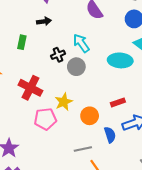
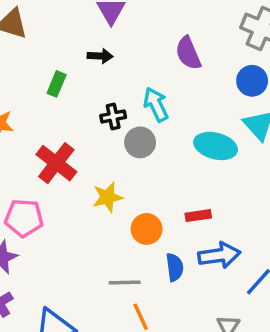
pink pentagon: (45, 119) -> (24, 218), moved

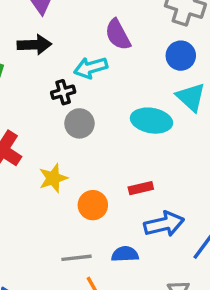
black arrow: (100, 56) -> (34, 45), size x1.4
cyan arrow: (156, 104) -> (91, 68), moved, turned -76
black cross: (113, 116) -> (63, 92), moved
blue semicircle: (175, 267) -> (125, 254), moved, turned -80

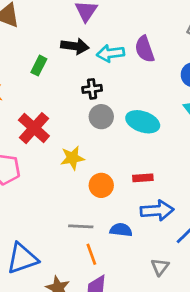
cyan arrow: (91, 68) -> (110, 53), moved
cyan ellipse: (151, 121) -> (143, 122), moved

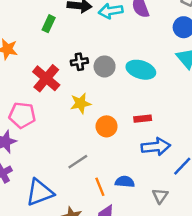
black cross: (92, 89) -> (79, 62), moved
gray line: (81, 226) -> (78, 162), moved, turned -35
blue semicircle: (121, 230) -> (125, 182), moved

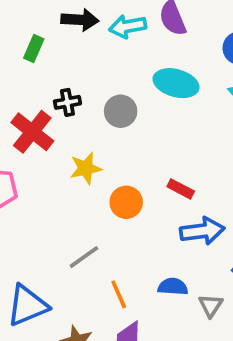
black cross: (79, 62) -> (67, 102), moved
cyan ellipse: (141, 70) -> (176, 83), moved
red rectangle: (143, 119) -> (181, 189), turned 35
blue semicircle: (125, 182) -> (173, 287), moved

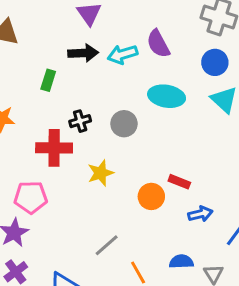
red cross: (32, 132) -> (54, 148), turned -32
orange circle: (126, 202) -> (151, 196), moved
blue arrow: (202, 231) -> (200, 214), size x0.7

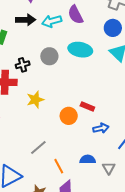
gray circle: (124, 124) -> (49, 56), moved

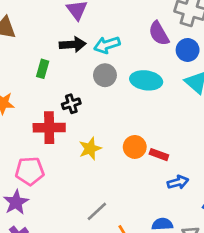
purple semicircle: (76, 15) -> (159, 33), moved
gray circle: (49, 56) -> (105, 75), moved
orange circle: (69, 116) -> (135, 147), moved

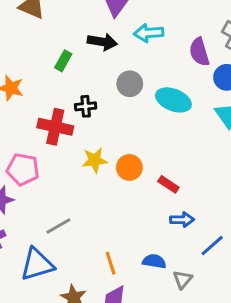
cyan arrow: (107, 45) -> (149, 33), moved
orange circle: (135, 147) -> (129, 167), moved
gray line: (97, 211) -> (58, 226), moved

